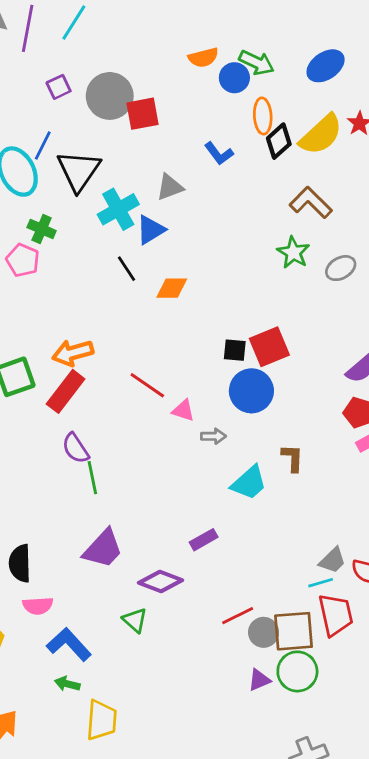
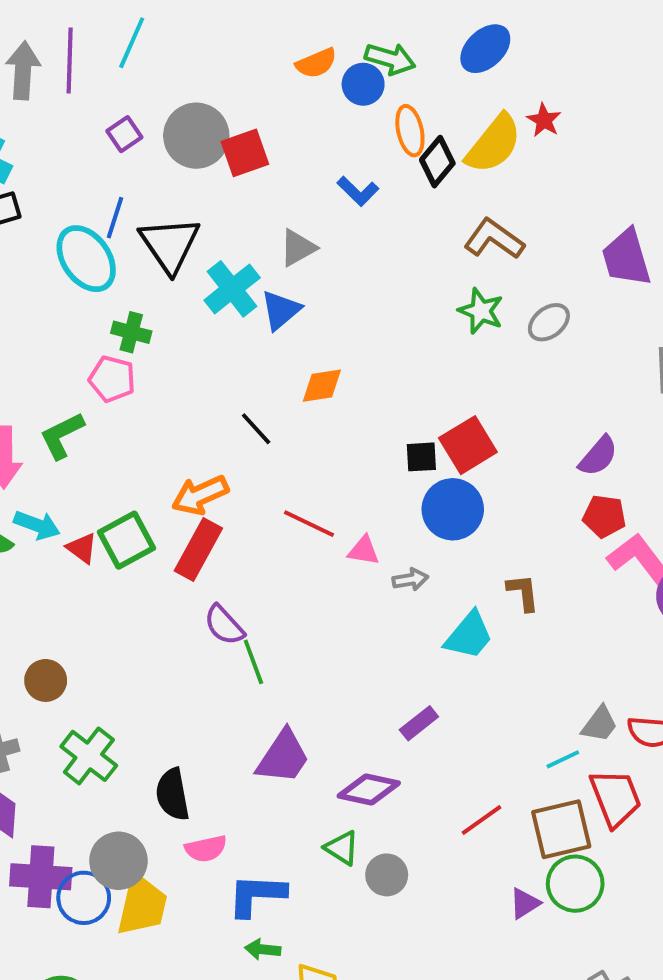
black line: (126, 269) -> (256, 429), moved
cyan line: (321, 583) -> (563, 759), moved
gray circle: (264, 632) -> (387, 875), moved
blue L-shape: (69, 644) -> (257, 895), turned -36

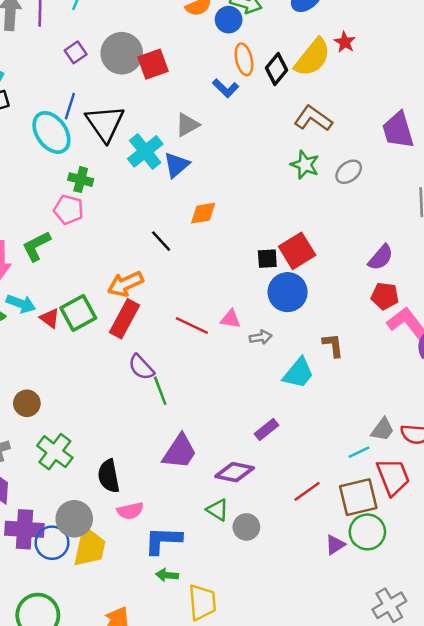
orange ellipse: (410, 131) -> (244, 59), moved
red line: (309, 524) -> (192, 326), moved

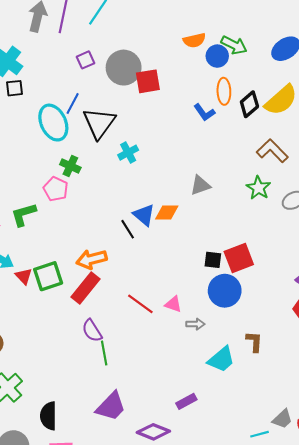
gray triangle: (187, 125) -> (200, 185), moved
cyan cross: (145, 151) -> (128, 153), size x0.7
blue triangle: (176, 165) -> (144, 215), moved, turned -50

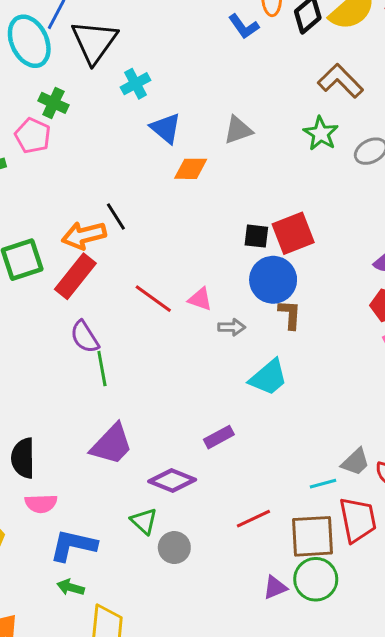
blue triangle: (144, 215) -> (166, 128), moved
black line: (128, 229) -> (116, 217), moved
brown L-shape: (254, 342) -> (290, 314), moved

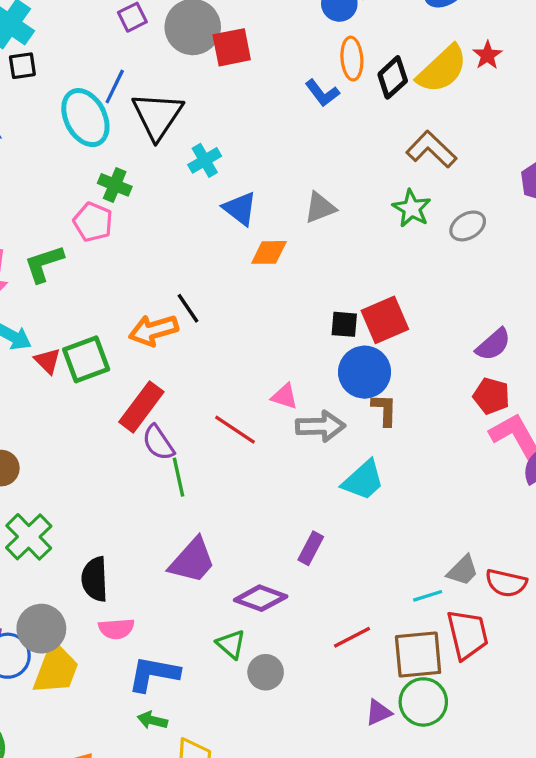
red rectangle: (75, 276) -> (141, 407), moved
red line: (153, 299) -> (235, 430), moved
gray arrow: (232, 327) -> (321, 426), size x1.6
purple rectangle: (219, 437) -> (311, 548), turned -32

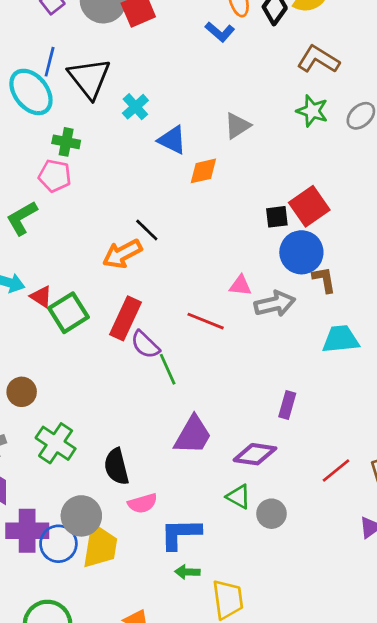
green square: (86, 359) -> (68, 313), moved
cyan trapezoid: (363, 480) -> (341, 339), moved, turned -132

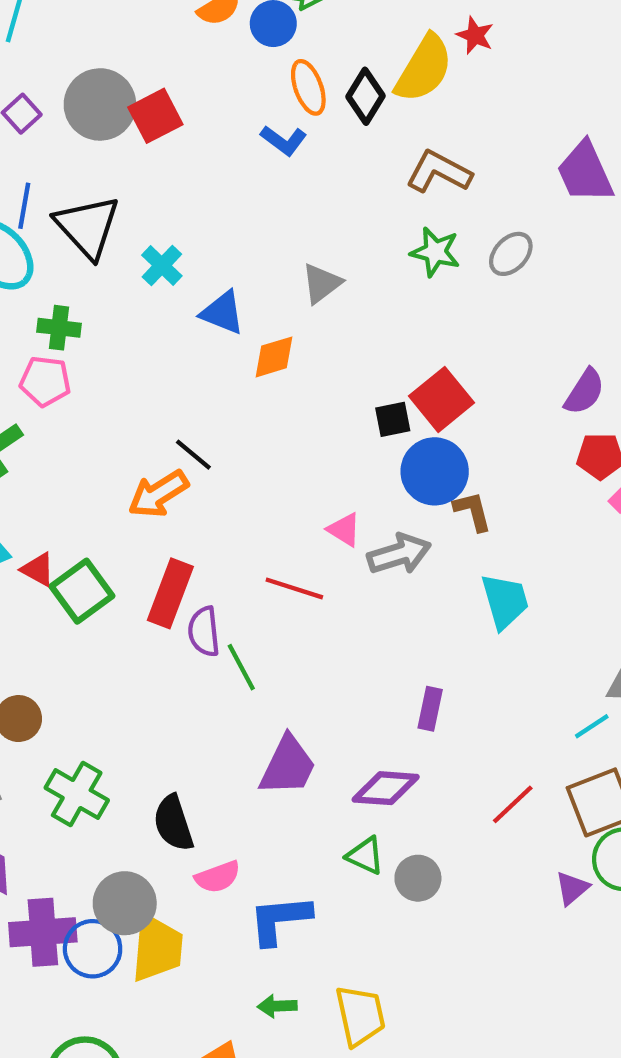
pink triangle: (240, 286) -> (344, 530), turned 30
cyan trapezoid: (341, 339) -> (505, 601), turned 84
purple semicircle: (145, 345) -> (204, 632), turned 44
green arrow: (187, 572) -> (277, 1006), moved

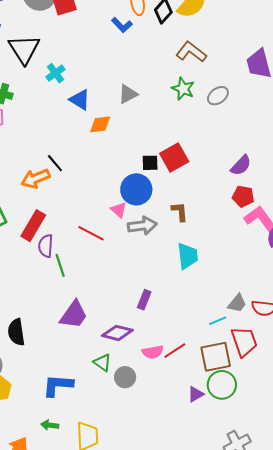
blue circle: (435, 471) -> (136, 189), moved
pink semicircle: (218, 877) -> (153, 352), moved

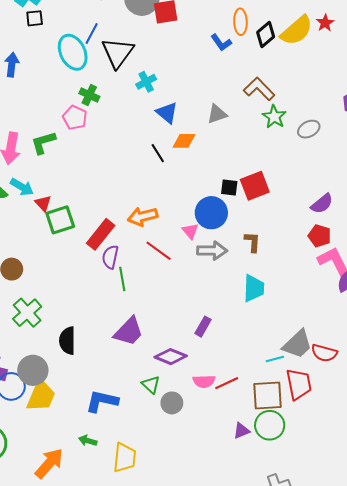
brown L-shape: (191, 52) -> (259, 89), moved
black line: (55, 163) -> (158, 153), moved
orange arrow: (36, 179) -> (143, 216), moved
gray trapezoid: (237, 303) -> (297, 344), size x1.5

